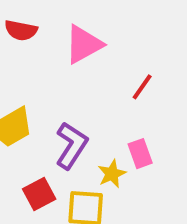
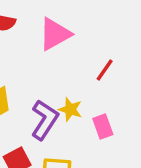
yellow star: (112, 174) -> (70, 109), moved, turned -30

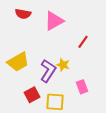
pink rectangle: (103, 127) -> (82, 87), moved

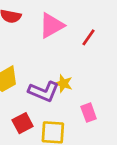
red line: (83, 42) -> (89, 37), moved
purple L-shape: (48, 71) -> (44, 91), turned 80

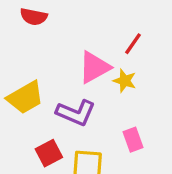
pink triangle: (52, 25) -> (94, 67), moved
yellow star: (63, 84) -> (125, 81), moved

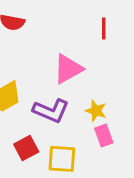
red line: (133, 44) -> (104, 29), moved, turned -35
yellow star: (125, 81) -> (96, 111), moved

